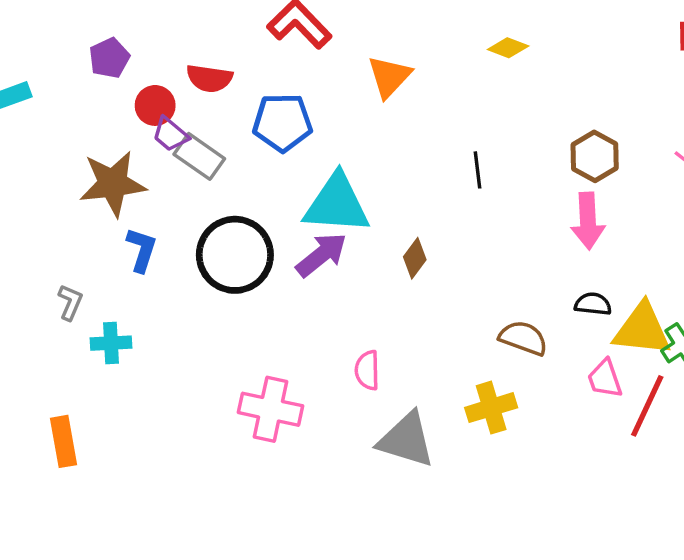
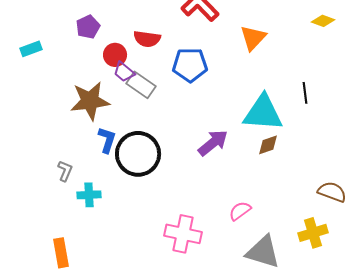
cyan triangle: (337, 204) -> (263, 113), moved
black circle: (235, 255) -> (138, 154), moved
brown diamond: (415, 258) -> (268, 145), turned 35
pink semicircle: (367, 370) -> (240, 211), turned 55

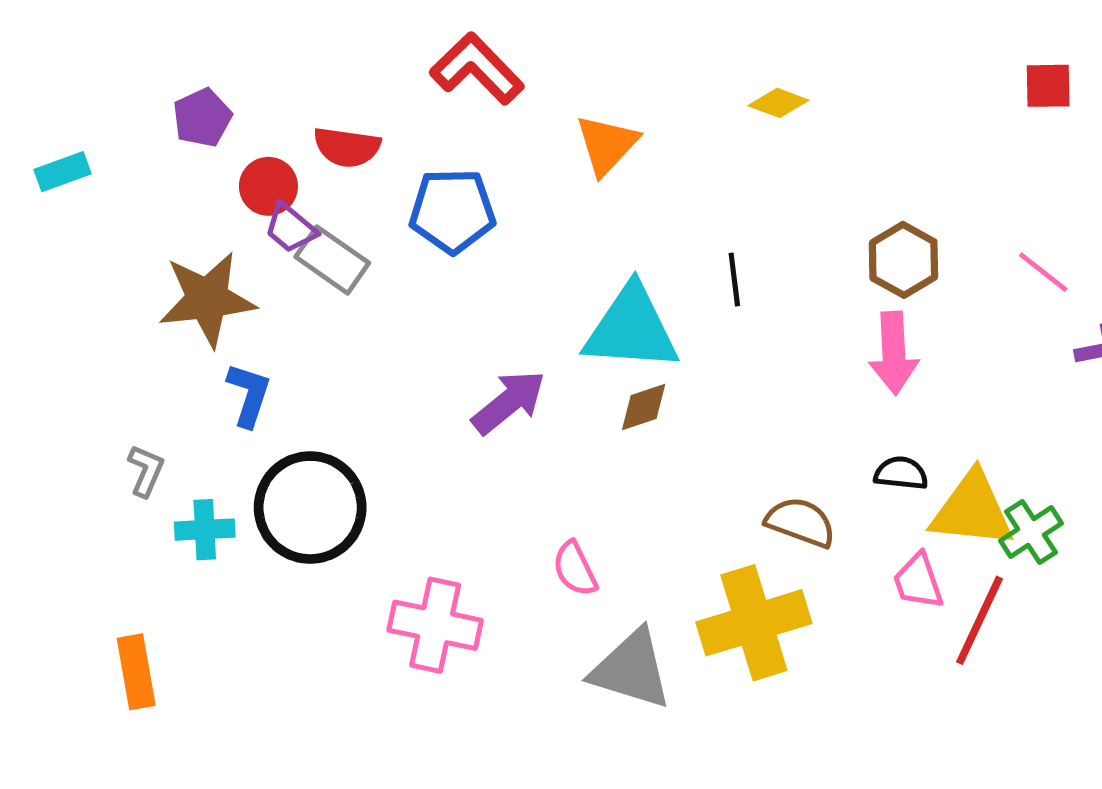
black circle: (138, 154) -> (310, 508), moved
pink semicircle: (240, 211) -> (575, 569), turned -80
yellow cross: (313, 233) -> (754, 623), size x1.5

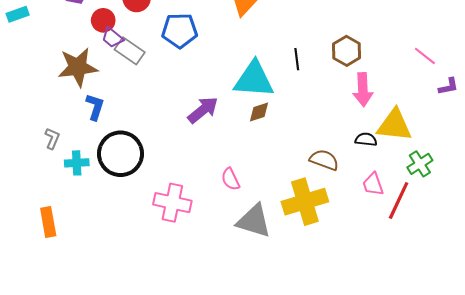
brown hexagon: (903, 260) -> (347, 51), moved
yellow triangle: (972, 510) -> (394, 125), moved

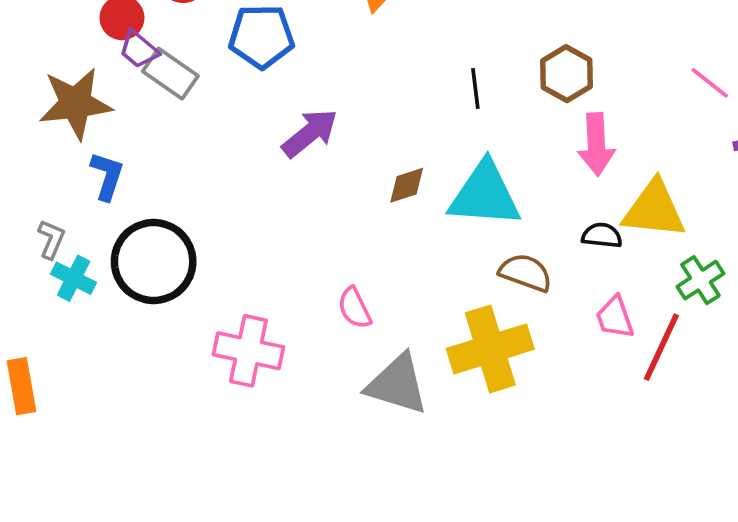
cyan triangle: (254, 79) -> (485, 195), moved
purple arrow: (203, 110) -> (310, 133), moved
gray L-shape: (52, 138) -> (51, 239), moved
cyan cross: (77, 163) -> (74, 278), turned 30

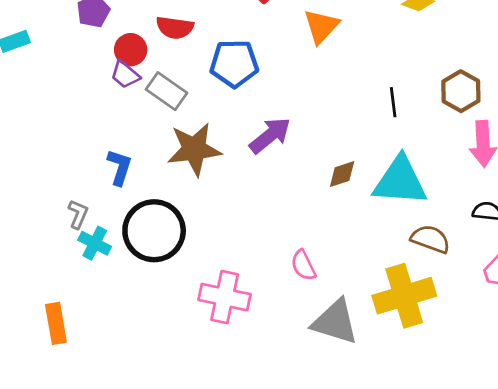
purple trapezoid: (139, 49) -> (125, 75), moved
brown star: (75, 103) -> (194, 149), moved

